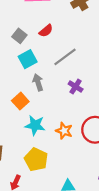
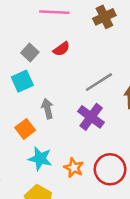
gray line: (65, 57) -> (99, 82), moved
cyan square: (28, 59) -> (22, 81), moved
purple cross: (76, 87) -> (91, 117), size x1.5

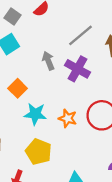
gray arrow: (47, 109) -> (48, 61), moved

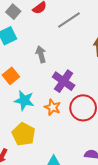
gray line: (81, 35) -> (69, 20), moved
purple cross: (78, 69) -> (64, 81), moved

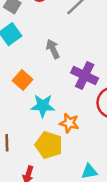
orange star: (53, 107) -> (69, 123), moved

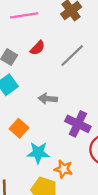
gray arrow: (53, 49) -> (48, 99), turned -60

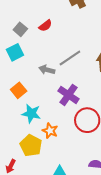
gray line: (72, 56) -> (70, 58), moved

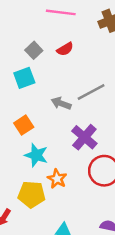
yellow pentagon: (31, 145) -> (32, 194), turned -30

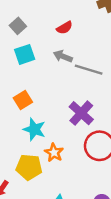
gray square: (34, 50) -> (18, 26), moved
gray line: (91, 92) -> (89, 70), turned 44
gray arrow: (61, 103) -> (63, 56), moved

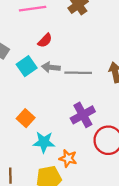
cyan square: (25, 54) -> (27, 66), moved
purple cross: (81, 113) -> (83, 115), turned 35

